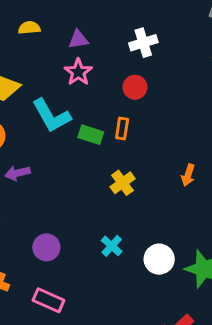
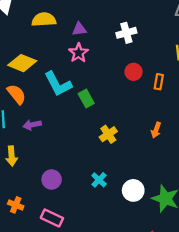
yellow semicircle: (29, 28) -> (44, 20), size x1.5
red circle: (135, 87) -> (134, 72), moved
orange rectangle: (122, 128) -> (159, 82), moved
green rectangle: (91, 135) -> (86, 99), turned 42

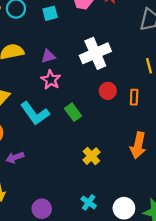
white cross: (126, 33) -> (95, 53), size x1.5
green rectangle: (86, 99) -> (73, 112), moved
orange arrow: (156, 130) -> (138, 145), size x1.6

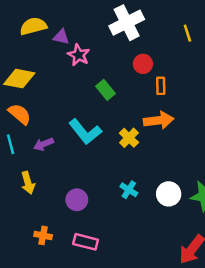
purple triangle: (48, 56) -> (61, 37), moved, turned 32
orange rectangle: (134, 97) -> (161, 86), moved
cyan L-shape: (35, 113) -> (85, 132), moved
orange arrow: (138, 145) -> (159, 120), moved, turned -105

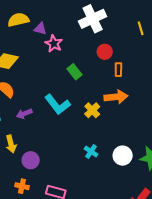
purple circle: (77, 200) -> (31, 160), moved

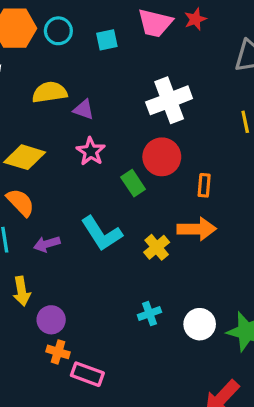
pink star: (54, 44) -> (91, 151), moved
red circle: (105, 52) -> (162, 157), moved, size x1.5
cyan cross: (91, 152) -> (149, 314), turned 32
orange cross: (22, 186) -> (58, 352), moved

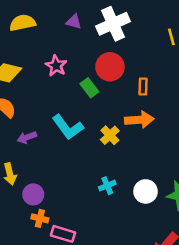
purple triangle: (84, 110) -> (74, 22), moved

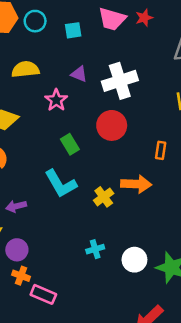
pink star: (56, 66) -> (56, 100), moved
orange rectangle: (143, 86) -> (161, 150), moved
green rectangle: (89, 88) -> (70, 144), moved
purple arrow: (27, 137) -> (16, 206), moved

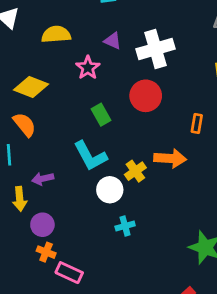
white circle: (134, 260) -> (110, 190), moved

